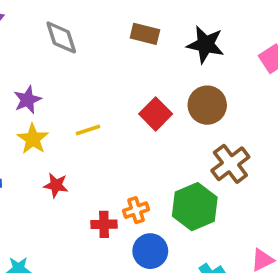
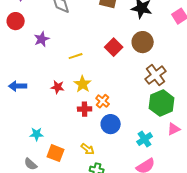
yellow star: (33, 139) -> (83, 84), moved
green hexagon: (195, 207) -> (162, 103), moved
orange cross: (136, 210) -> (103, 101), turned -32

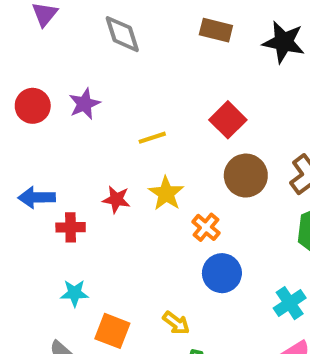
red circle: (16, 21) -> (33, 106), moved
brown circle: (143, 42) -> (246, 176), moved
red cross: (85, 109) -> (71, 227), moved

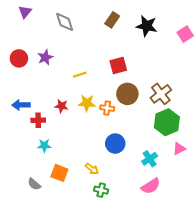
brown rectangle: (216, 30) -> (112, 20), turned -70
red square: (228, 120) -> (118, 66), turned 30
yellow star: (166, 193) -> (87, 103), turned -30
orange cross: (206, 227) -> (107, 108), moved, turned -32
cyan star: (75, 293) -> (44, 146), moved

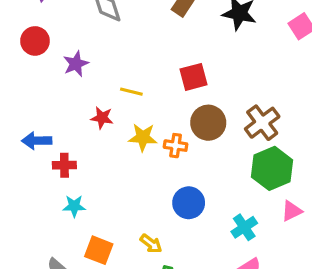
red circle: (19, 58) -> (35, 41), moved
yellow line: (80, 75) -> (131, 92), turned 32
red star: (62, 106) -> (102, 118), moved

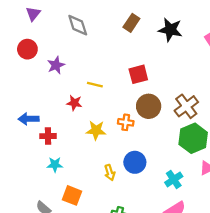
yellow star: (143, 137) -> (96, 130), moved
yellow arrow: (151, 244) -> (110, 173), moved, turned 35

